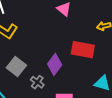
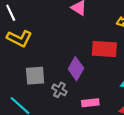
gray square: (16, 67) -> (35, 76), turned -36

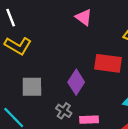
gray cross: (59, 90) -> (64, 111), moved

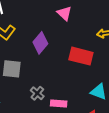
purple diamond: (76, 82) -> (40, 43), moved

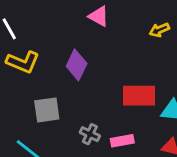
red rectangle: (81, 56) -> (139, 96), moved

